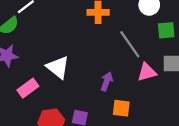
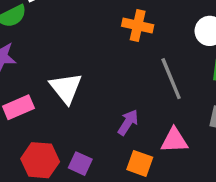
pink triangle: (147, 72) -> (174, 140), moved

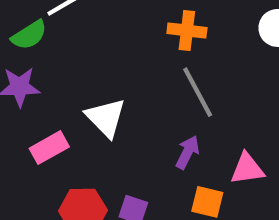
gray line: (171, 79) -> (198, 92), moved

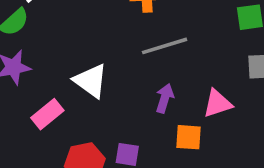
gray line: (198, 92) -> (165, 46), turned -69

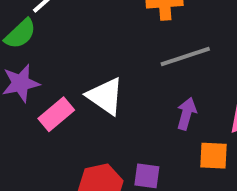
pink rectangle: (47, 114) -> (56, 114), moved

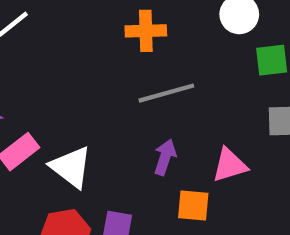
white triangle: (105, 96) -> (71, 167), moved

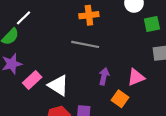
gray line: (166, 93) -> (85, 44), moved, turned 32
orange square: (193, 206) -> (120, 99), turned 35

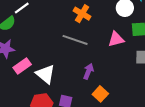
orange cross: (89, 15) -> (82, 14), turned 30
pink triangle: (136, 77) -> (116, 39), moved

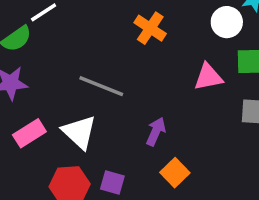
gray line: (75, 40) -> (101, 86), moved
pink rectangle: (22, 66) -> (29, 133), moved

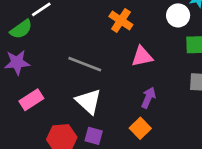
pink triangle: (208, 77) -> (142, 56), moved
purple arrow: (156, 131) -> (148, 98), moved
white triangle: (79, 132) -> (89, 101), moved

